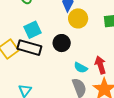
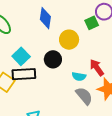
yellow circle: (78, 18) -> (69, 40), moved

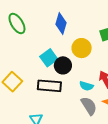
cyan square: (21, 56) -> (49, 58), moved
black rectangle: (24, 74) -> (49, 86), moved

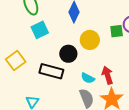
cyan square: (49, 58) -> (40, 30), moved

